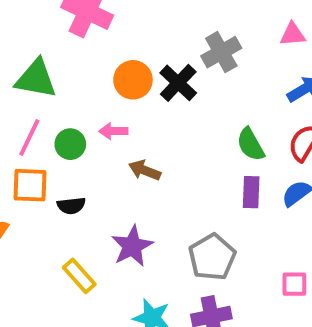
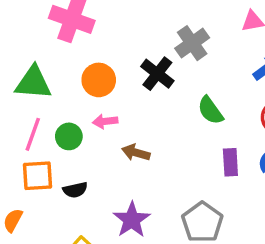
orange circle: (133, 80) -> (99, 80), moved
green semicircle: (251, 145) -> (210, 110), moved

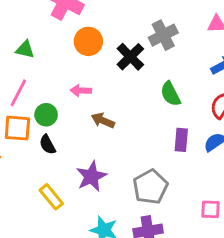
orange circle: (99, 80) -> (88, 41), moved
green triangle: (33, 83) -> (25, 49), size x0.6
green circle: (69, 136) -> (46, 115), moved
black semicircle: (75, 190) -> (47, 145), turned 66

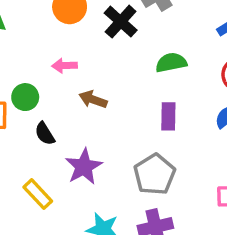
green semicircle: (170, 94) -> (171, 63), turned 110
purple rectangle: (181, 140) -> (168, 116), moved
black semicircle: (47, 145) -> (45, 134), moved

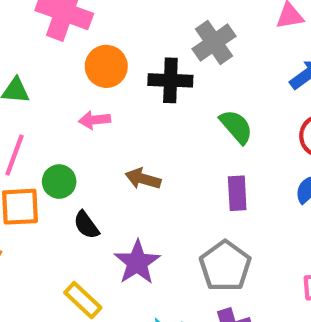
black cross: (121, 22) -> (170, 80), turned -36
green semicircle: (171, 63) -> (236, 127), turned 64
pink arrow: (65, 66) -> (95, 120), moved

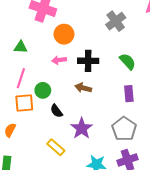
black cross: (170, 80) -> (88, 61), moved

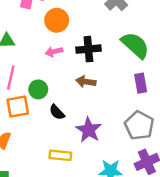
green semicircle: (128, 61) -> (135, 45), size x1.4
yellow rectangle: (56, 147) -> (60, 155), turned -30

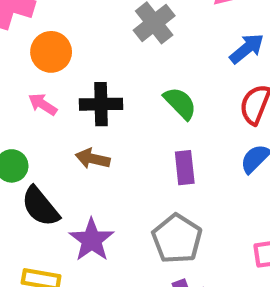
green semicircle: (135, 45) -> (180, 103), size x0.7
pink arrow: (54, 52) -> (43, 104), turned 42
black semicircle: (57, 112) -> (40, 206), size x1.5

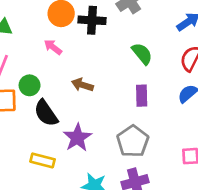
black cross: (101, 104) -> (92, 20), moved

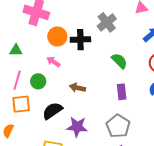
green circle: (30, 85) -> (38, 81), moved
black semicircle: (46, 113) -> (52, 111), turned 95
purple star: (77, 138) -> (77, 127), turned -30

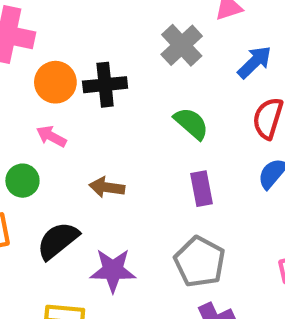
gray cross: (107, 22) -> (182, 45), moved

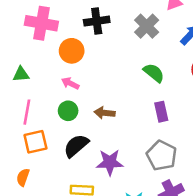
black cross: (105, 85) -> (97, 21), moved
green circle: (22, 181) -> (68, 111), moved

